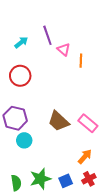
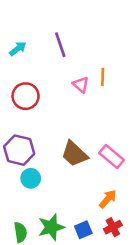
cyan arrow: (21, 42) -> (18, 49), moved
pink triangle: (64, 49) -> (81, 85), moved

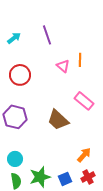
pink rectangle: (112, 156) -> (84, 101), moved
cyan circle: (31, 178) -> (15, 159), moved

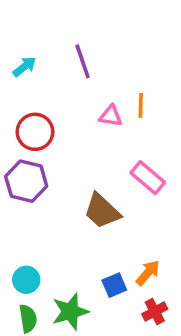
pink triangle: (63, 66) -> (111, 116), turned -32
purple hexagon: (15, 117) -> (26, 181), moved
blue square: (65, 179) -> (114, 285), moved

